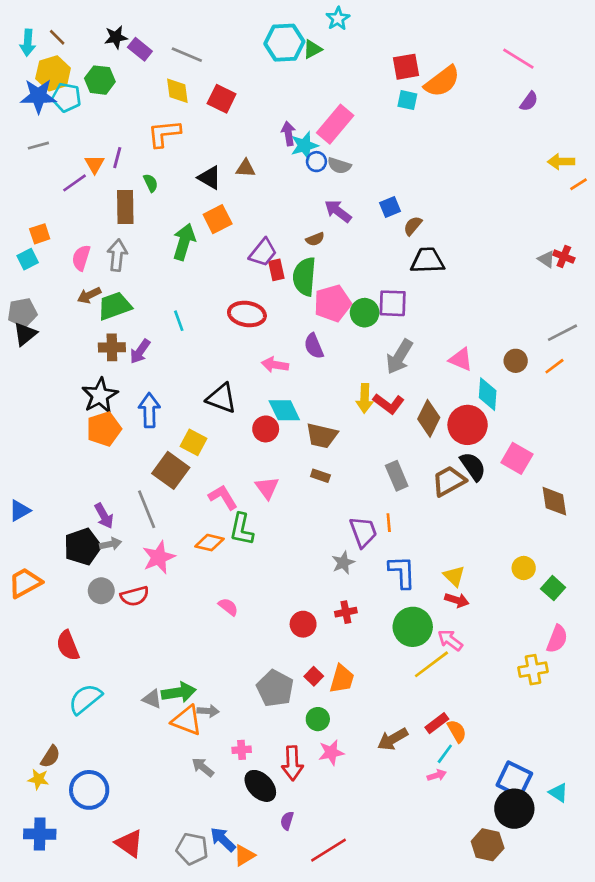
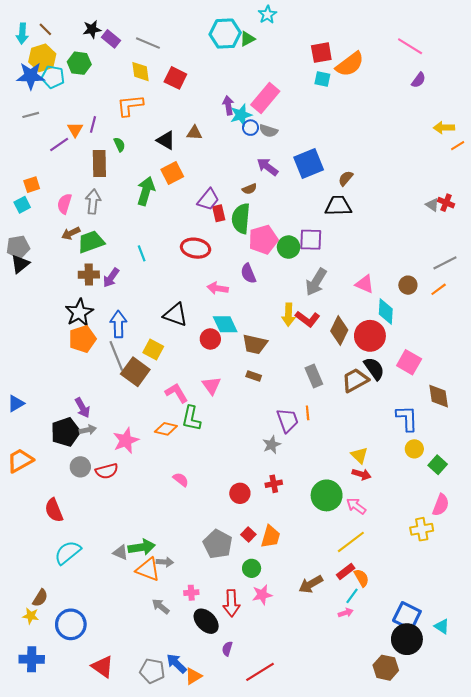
blue square: (390, 207) -> (309, 164), size x1.8
brown semicircle: (413, 226) -> (346, 178), moved
gray line: (147, 509) -> (116, 356), moved
blue L-shape: (402, 572) -> (407, 418), moved
yellow line: (431, 664) -> (351, 542), moved

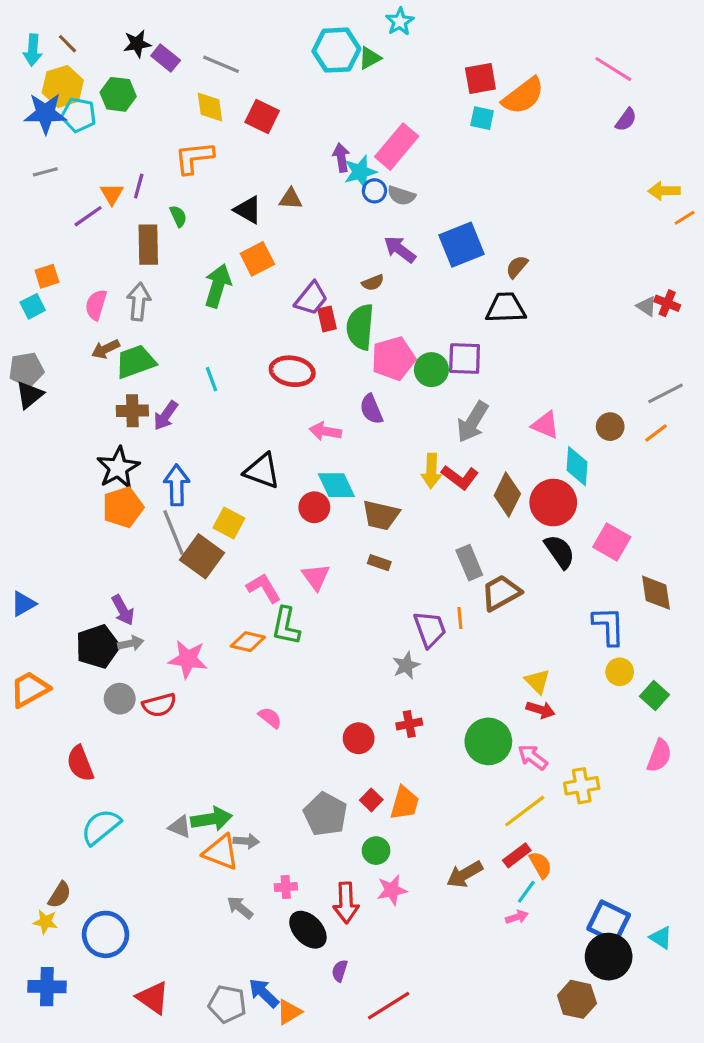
brown trapezoid: (355, 380) -> (501, 593), moved
pink star: (126, 440) -> (188, 659), turned 30
yellow cross: (422, 529) -> (582, 786), moved

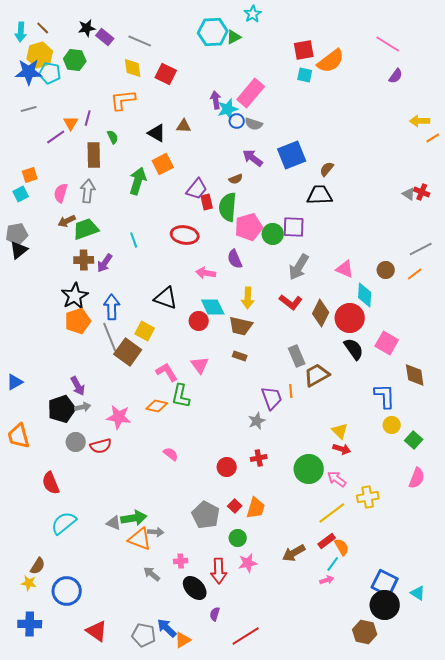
yellow arrow: (431, 471) -> (248, 298), moved
orange trapezoid: (30, 689) -> (19, 436), turned -76

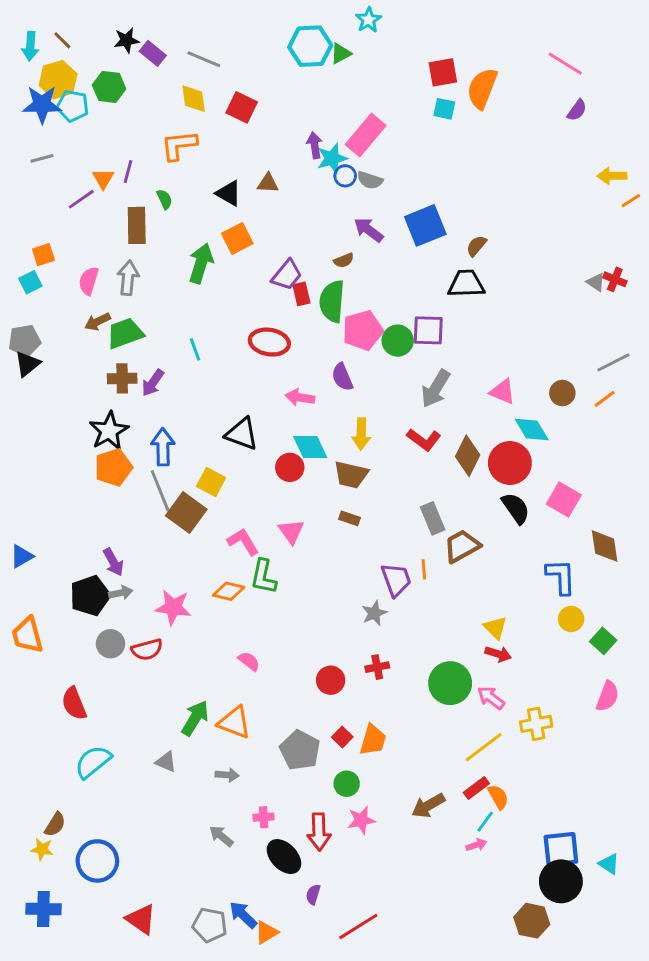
orange semicircle: (331, 61) -> (482, 88), turned 148
cyan diamond: (365, 295) -> (532, 429), turned -35
green arrow: (134, 518) -> (195, 718), moved, turned -50
orange triangle: (140, 539) -> (234, 722), moved
blue square: (385, 583) -> (561, 849), turned -32

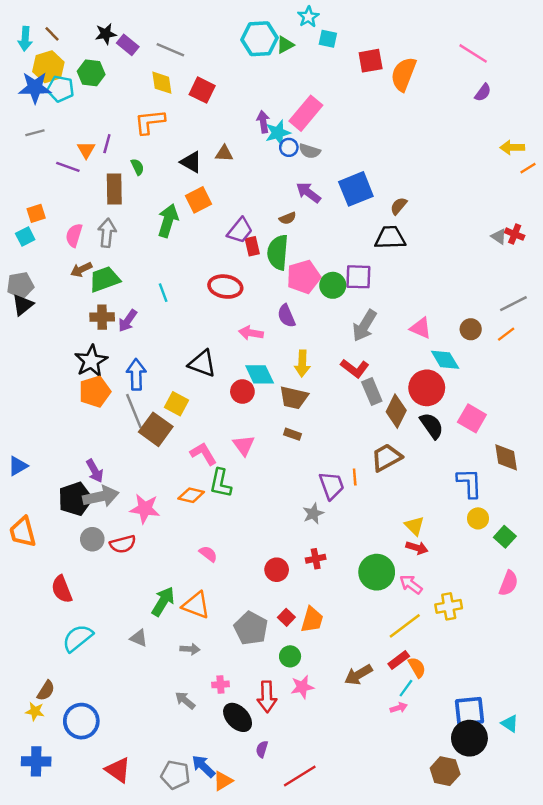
cyan square: (444, 109) -> (328, 39), moved
purple line: (81, 199) -> (68, 167), turned 55
brown diamond: (468, 456) -> (396, 411), moved
gray rectangle: (433, 518) -> (372, 392), moved
gray arrow: (121, 593) -> (101, 496), size x1.8

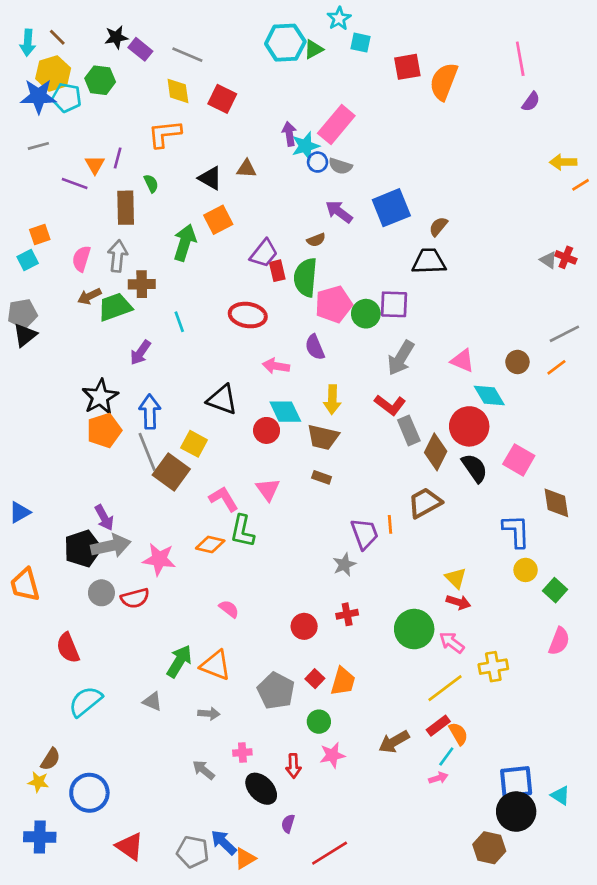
pink line: (473, 53) -> (520, 59), turned 48
brown cross: (102, 317) -> (142, 284), moved
red arrow: (267, 697) -> (293, 766), size x0.7

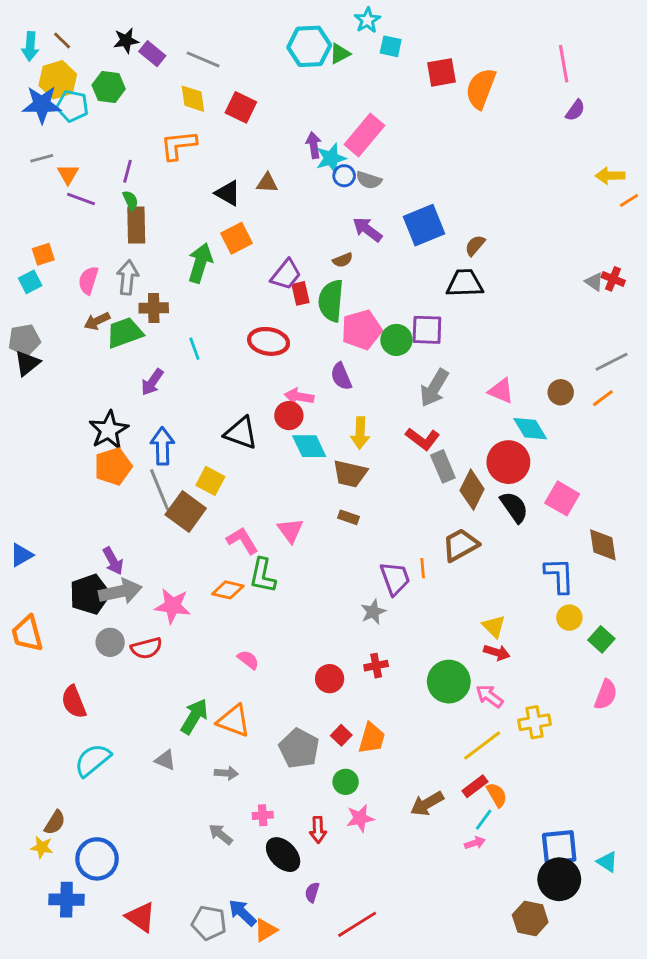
orange triangle: (95, 165) -> (68, 174), moved
green semicircle: (151, 184) -> (130, 200), moved
red circle: (267, 430) -> (289, 416), moved
blue cross: (40, 837) -> (66, 900), moved

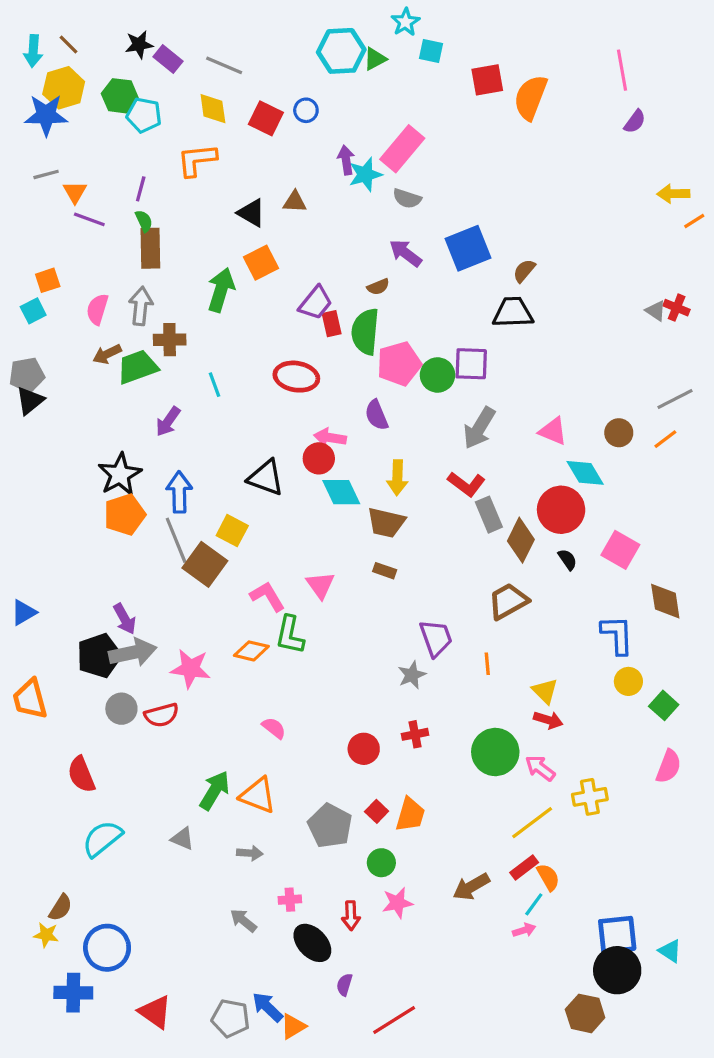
cyan pentagon: (72, 106) -> (144, 115), moved
blue circle: (344, 176) -> (306, 110), moved
black semicircle: (514, 507) -> (567, 559), size x0.6
orange line: (423, 568) -> (487, 664), moved

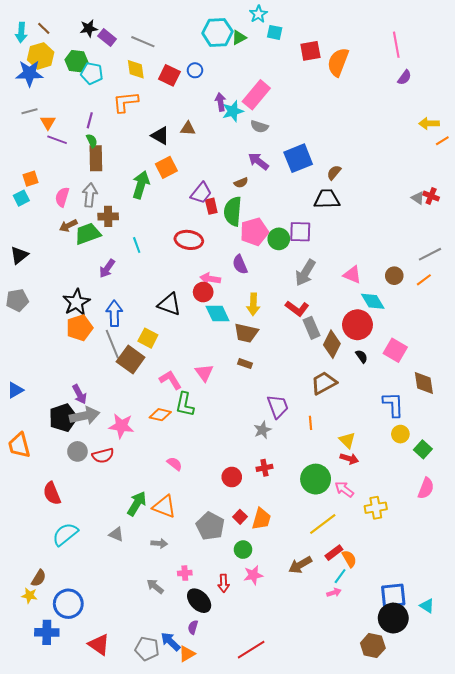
gray pentagon: (27, 375) -> (17, 300), moved
yellow line: (532, 823) -> (323, 524), moved
purple semicircle: (344, 985) -> (193, 627), moved

